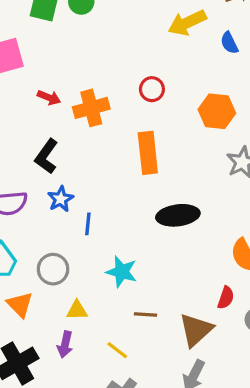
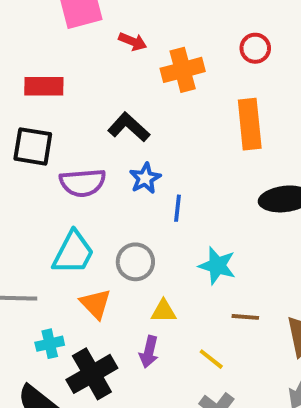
red arrow: (49, 98) -> (133, 42), moved
black L-shape: (46, 156) -> (129, 127), turned 96

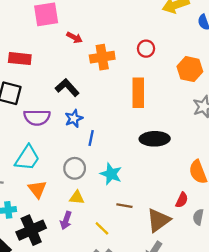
gray circle: (135, 262) -> (75, 168), moved

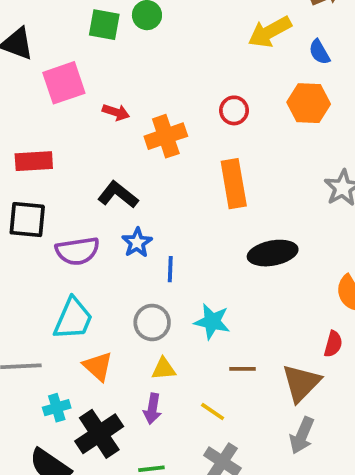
orange hexagon: (190, 69) -> (309, 103), moved

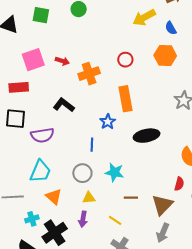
green square: (104, 25) -> (41, 15), moved
pink square: (64, 83) -> (33, 60), moved
blue star: (137, 243) -> (108, 122), moved

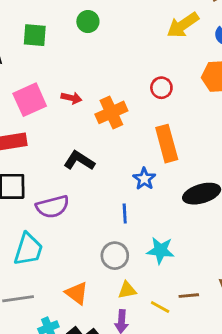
cyan trapezoid: (40, 171) -> (28, 249), moved
brown line: (131, 198) -> (189, 296), moved
yellow line: (115, 220) -> (160, 307), moved

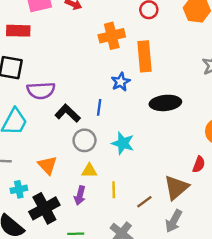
orange cross: (111, 112) -> (112, 36), moved
black L-shape: (79, 161) -> (68, 113), moved
brown line: (189, 296) -> (144, 202), moved, turned -42
yellow line: (160, 307) -> (114, 190), turned 49

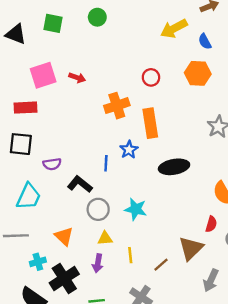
purple semicircle: (41, 91) -> (52, 164), size x0.7
blue line: (99, 107) -> (106, 163), moved
gray arrow: (174, 221) -> (211, 280), moved

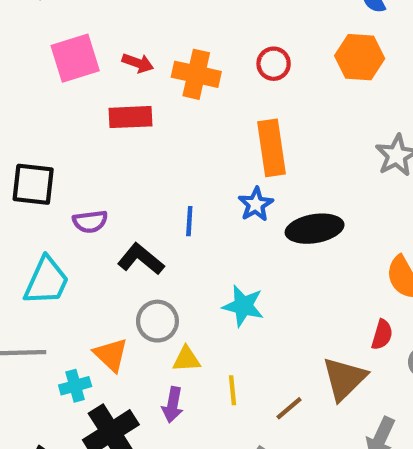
orange cross: (117, 106) -> (196, 74), moved, turned 30
red rectangle: (25, 108) -> (131, 117), moved
blue star: (129, 150) -> (256, 204), moved
gray circle: (98, 209) -> (157, 321), moved
cyan cross: (38, 262) -> (75, 386), moved

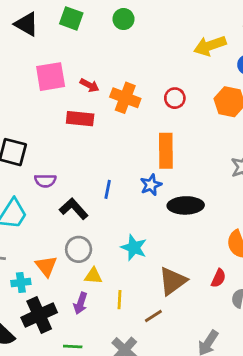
brown triangle: (344, 379) -> (173, 281), moved

